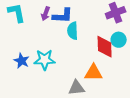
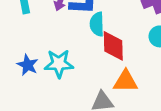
red diamond: (105, 47) -> (113, 46), moved

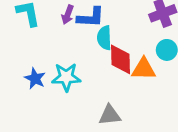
orange triangle: (126, 81) -> (144, 69), moved

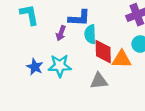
purple arrow: (68, 15) -> (61, 33), moved
gray triangle: (110, 115) -> (99, 81), moved

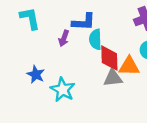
cyan star: (60, 66) -> (63, 90), moved, turned 30
gray triangle: (99, 81) -> (113, 78), moved

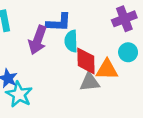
purple arrow: (64, 38) -> (38, 40), size x1.6
cyan star: (63, 90) -> (19, 94), moved

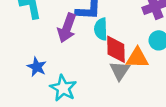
gray triangle: (90, 82) -> (120, 71), turned -50
cyan star: (19, 94) -> (63, 88), moved

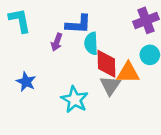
purple arrow: (67, 28) -> (57, 42), size x0.6
cyan star: (63, 88) -> (75, 100), moved

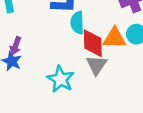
purple arrow: (57, 42) -> (16, 46), moved
orange triangle: (128, 73) -> (115, 38), moved

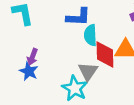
gray triangle: (97, 65) -> (88, 71), moved

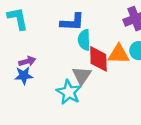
purple arrow: (32, 57) -> (27, 61), turned -126
blue star: (29, 71) -> (24, 76), turned -30

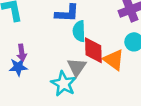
orange triangle: (119, 54) -> (114, 60), moved, turned 35
purple arrow: (27, 61) -> (22, 53), turned 98

